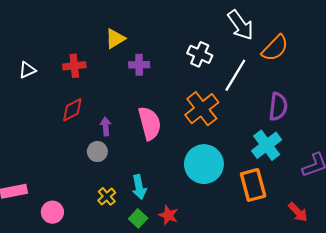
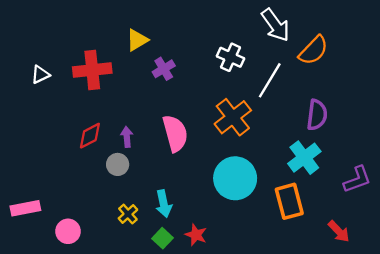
purple cross: (139, 65) -> (164, 69), turned -30
red cross: (74, 66) -> (92, 70), size x1.5
red diamond: (72, 110) -> (90, 136), moved

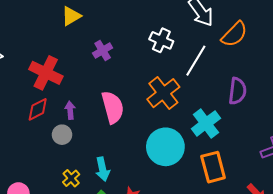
yellow triangle: (137, 40) -> (71, 16), moved
red cross: (92, 70) -> (46, 73), moved, turned 32
cyan cross: (304, 158) -> (206, 123), moved

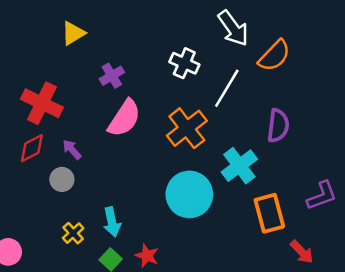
pink semicircle: (113, 107) -> (124, 118), moved, turned 48
purple arrow: (70, 110) -> (72, 149), turned -36
orange rectangle: (213, 167) -> (269, 213), moved

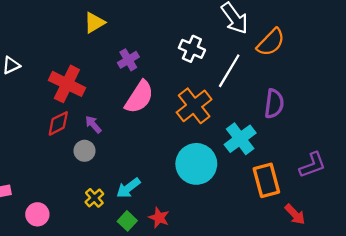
cyan arrow: (112, 222) -> (128, 188), turned 65

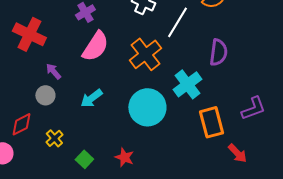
red diamond: (58, 123) -> (21, 124), moved
cyan arrow: (128, 188) -> (91, 98), moved
red star: (159, 218) -> (124, 157), moved

